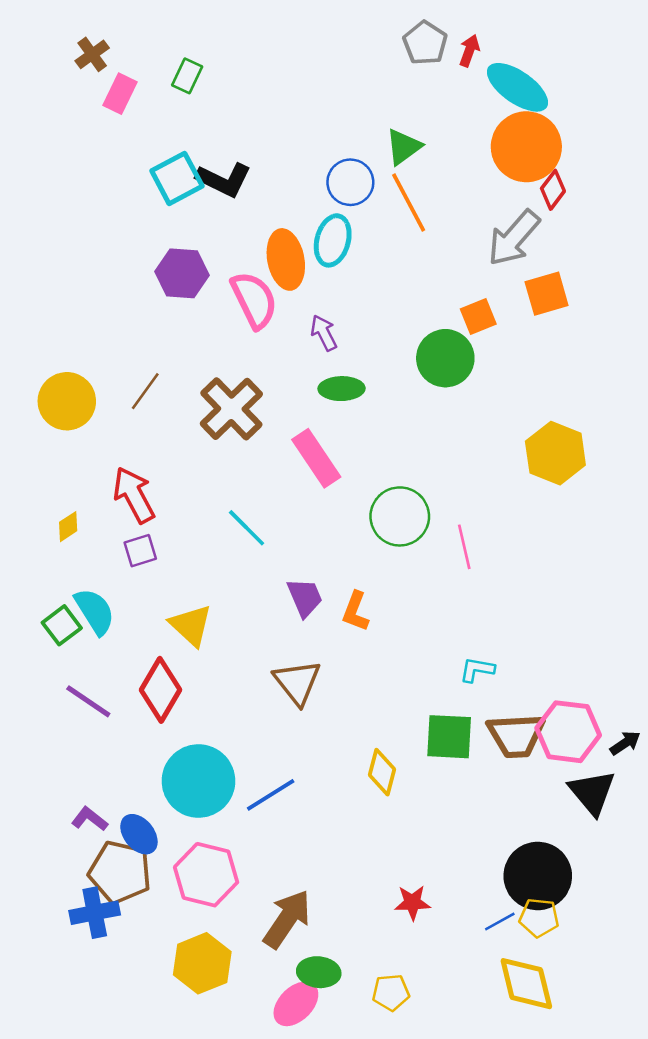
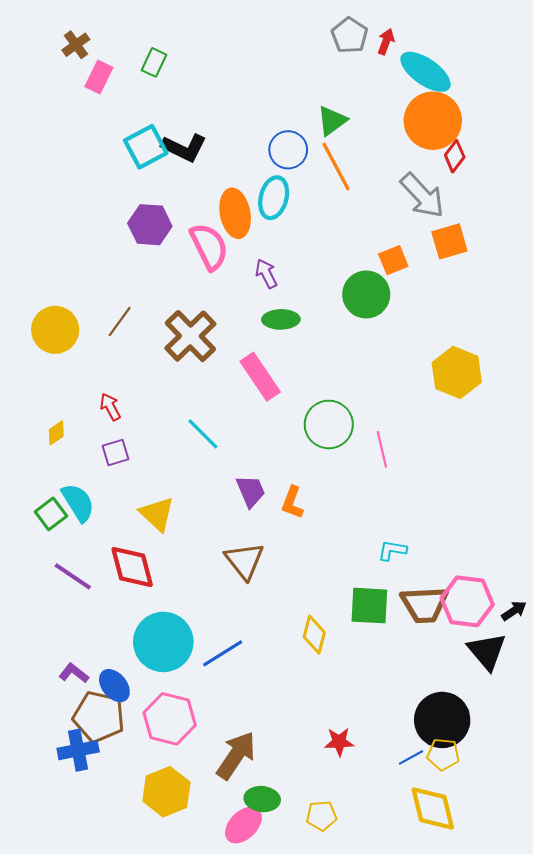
gray arrow: (514, 238) -> (422, 196), turned -84
red arrow: (134, 495) -> (110, 407), size x0.6
red diamond: (160, 690) -> (132, 567), turned -45

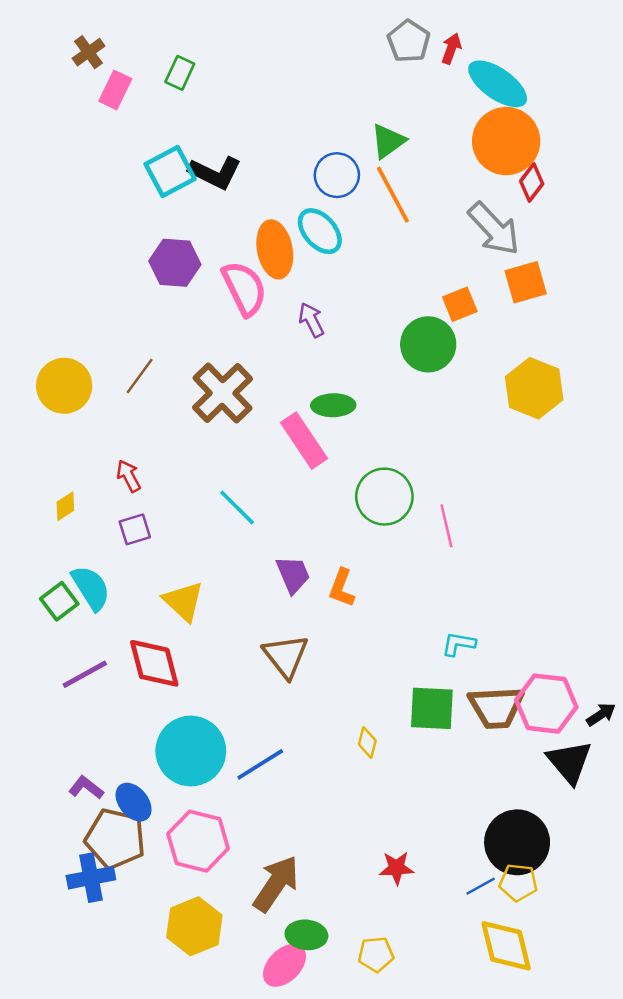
cyan ellipse: (274, 198) -> (320, 231), turned -57
green ellipse: (281, 319) -> (333, 405), moved
yellow hexagon: (457, 372) -> (534, 388), moved
purple line: (73, 576) -> (85, 674), turned -63
yellow diamond: (314, 635) -> (367, 742), size x0.7

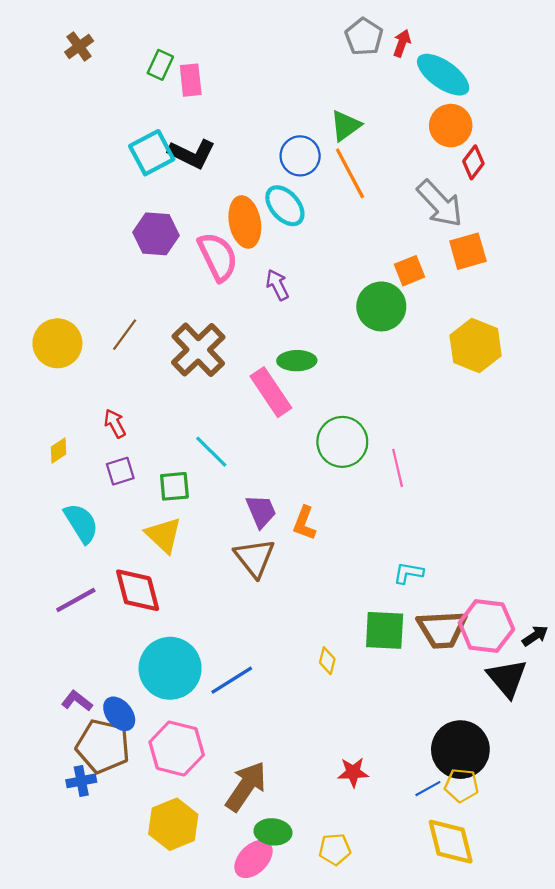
pink rectangle: (115, 90) -> (191, 80), moved, turned -32
orange circle: (506, 141) -> (451, 126), size x0.7
green square: (59, 601) -> (174, 486), moved, turned 32
brown triangle: (286, 656) -> (255, 558), moved
blue cross: (91, 878) -> (81, 781), size x0.7

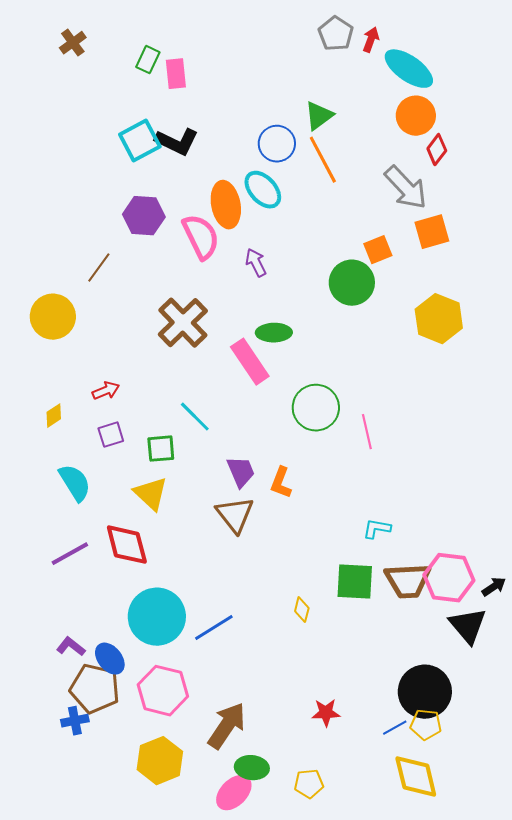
brown line: (125, 335) -> (99, 268), moved
red arrow: (115, 423) -> (106, 391), turned 96

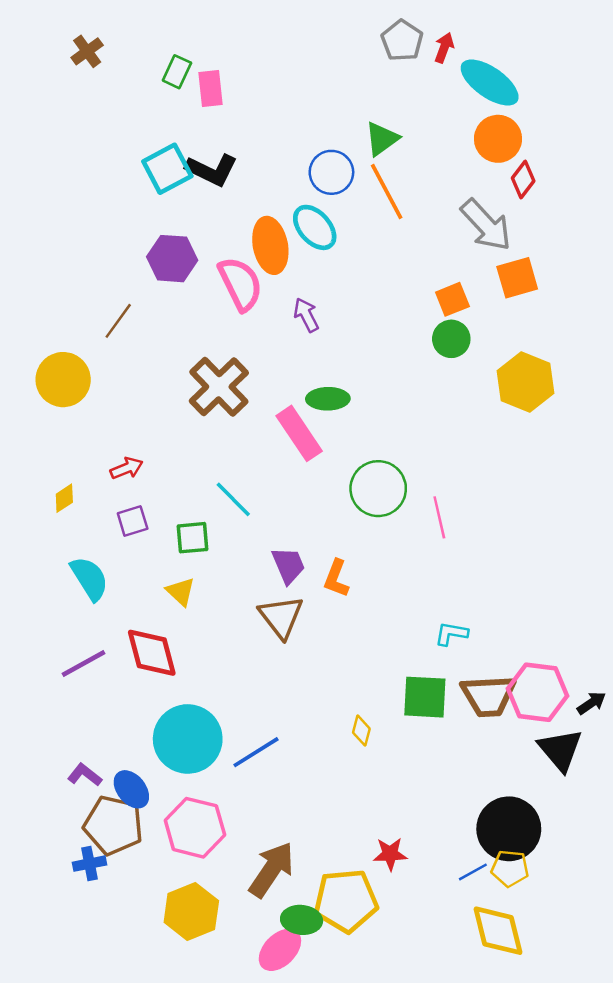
green circle: (352, 283) -> (451, 339), moved, size x0.7
yellow triangle: (151, 494) -> (181, 592), size x0.7
yellow pentagon: (309, 784) -> (346, 901), moved, size x1.8

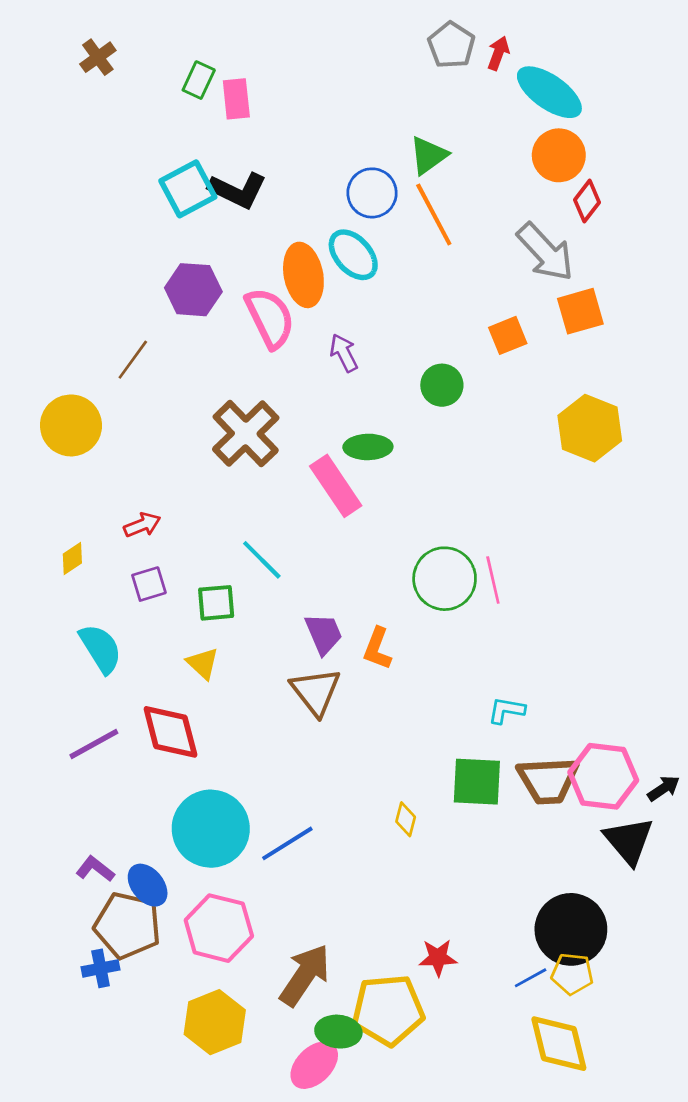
green circle: (451, 339) -> (442, 385), moved
green circle: (378, 489) -> (445, 579), moved

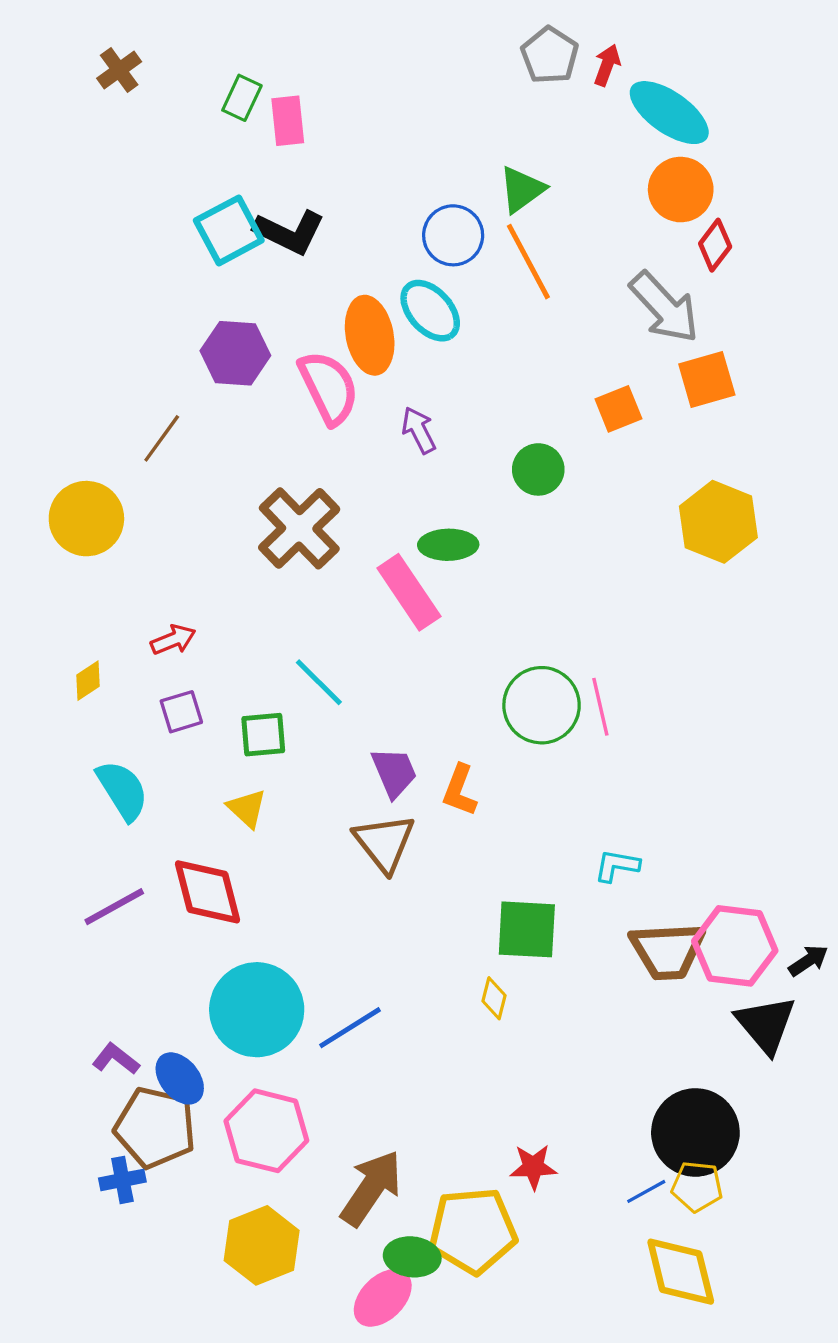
green square: (477, 782) -> (527, 929), moved

